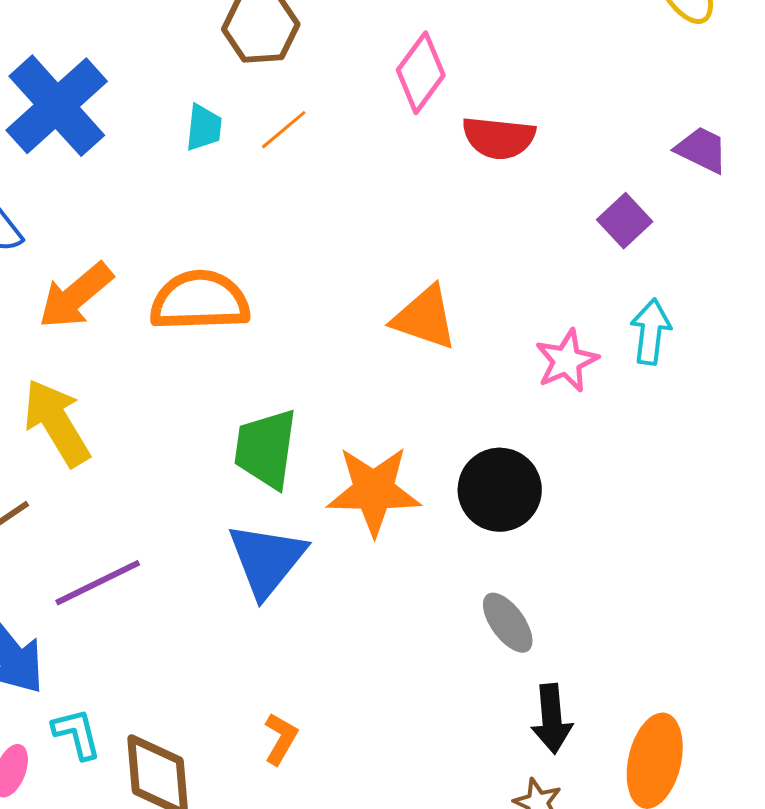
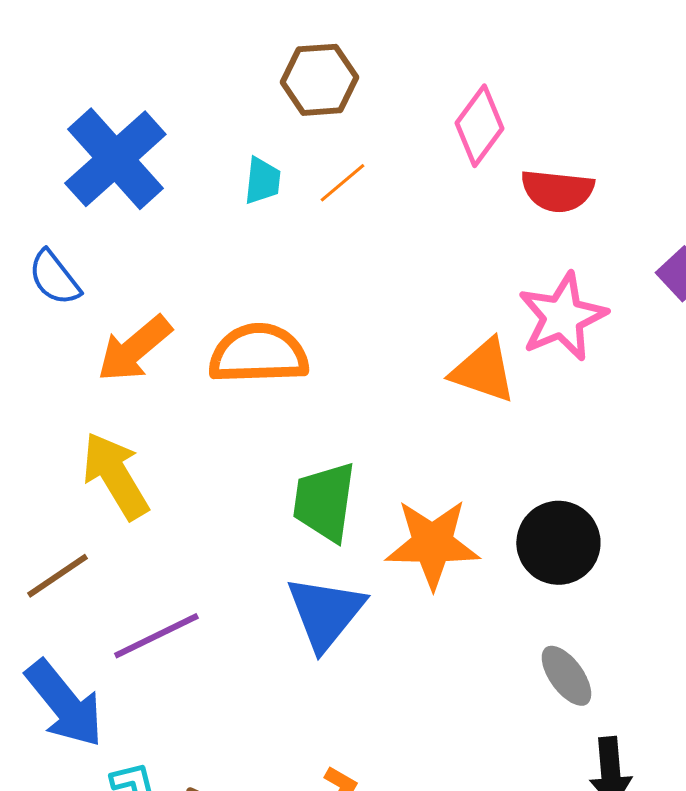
pink star: (567, 361) -> (562, 317), moved, size x1.4

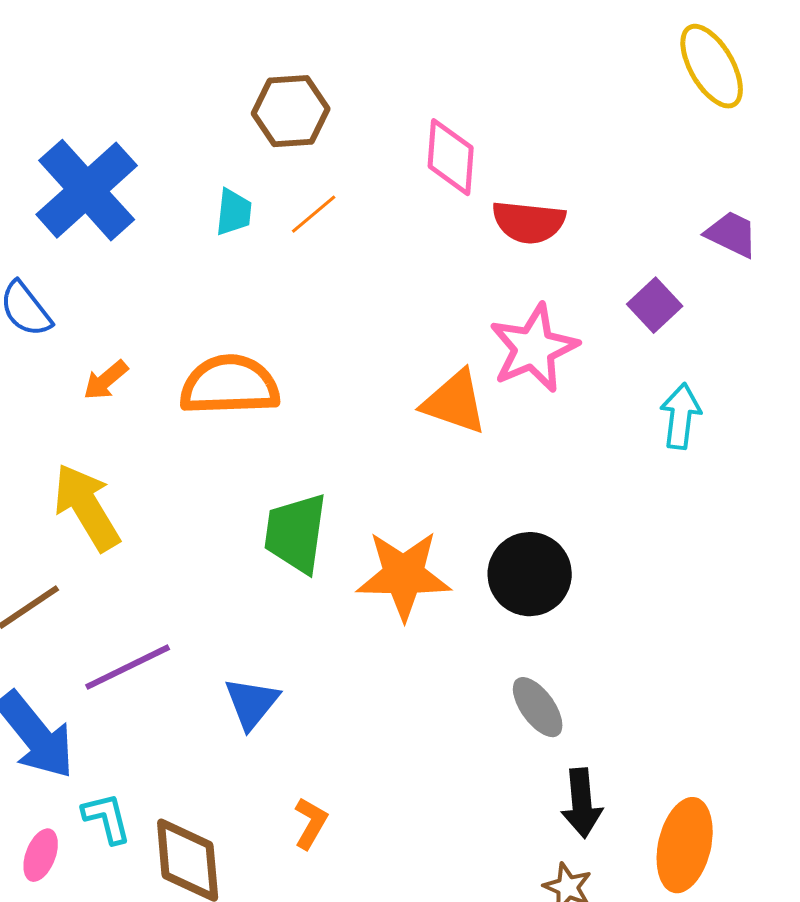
pink diamond: (479, 126) -> (451, 157), turned -32
orange arrow: (134, 349) -> (106, 380), size x0.6
blue triangle: (325, 613) -> (252, 703), moved, size x0.7

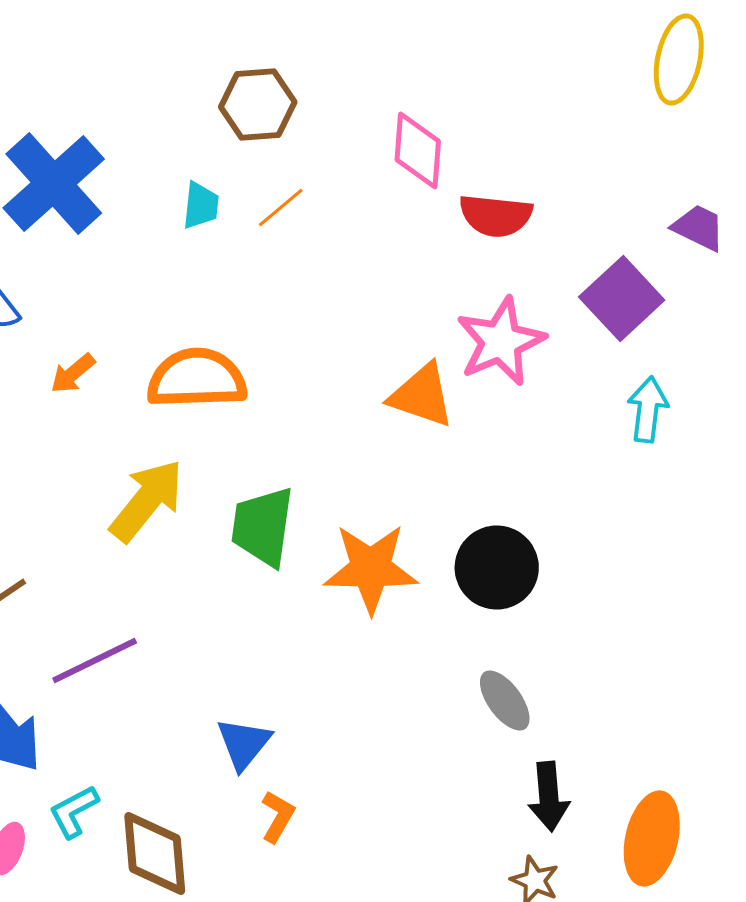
yellow ellipse: (712, 66) -> (679, 60), turned 42
purple square: (655, 305) -> (622, 298), size x1.5
yellow arrow: (87, 507) -> (147, 500), moved, turned 70
blue triangle: (252, 703) -> (244, 744), moved
cyan L-shape: (107, 818) -> (74, 812), turned -104

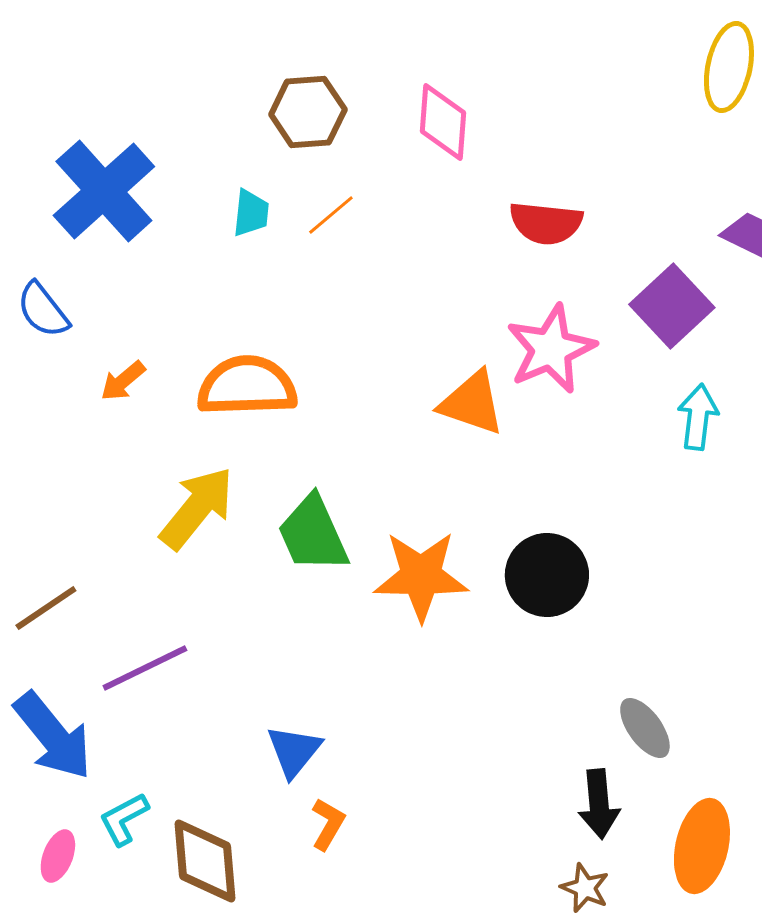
pink diamond: (418, 150) -> (443, 122), moved
green trapezoid: (263, 526) -> (313, 534), turned -32
gray ellipse: (505, 700) -> (645, 728), moved

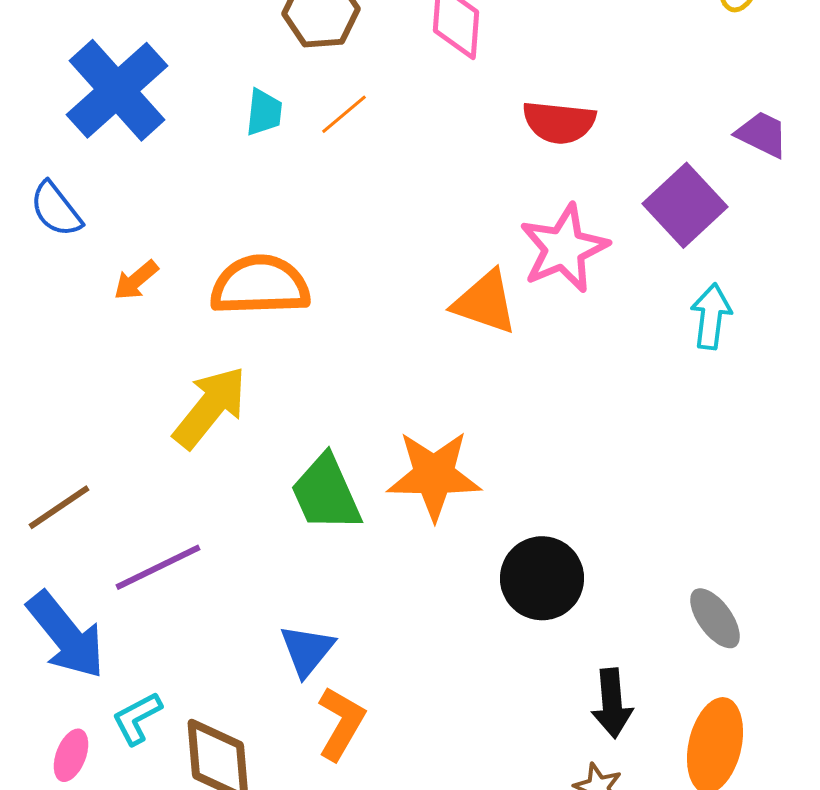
green trapezoid: (313, 534) -> (326, 493), moved
black circle: (547, 575) -> (542, 578), moved
gray ellipse: (645, 728) -> (715, 618), moved
orange L-shape: (328, 824) -> (341, 723), size x1.4

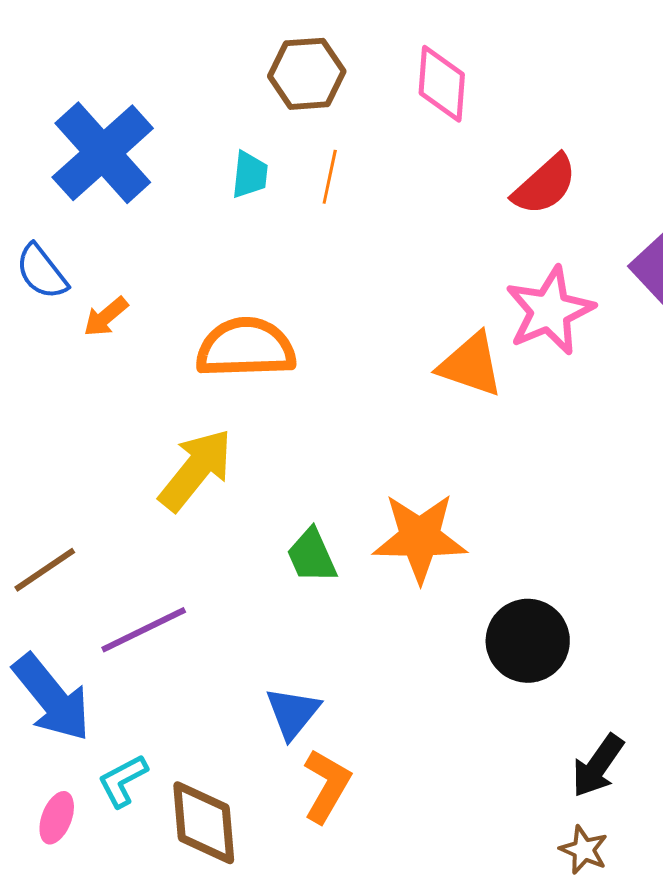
orange line: (344, 114) -> (330, 177), turned -38
red semicircle: (559, 122) -> (545, 185), turned -48
orange arrow: (136, 280) -> (106, 317), moved
green trapezoid: (326, 493) -> (312, 556), size x0.7
black arrow: (612, 703) -> (598, 766), turned 40

